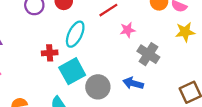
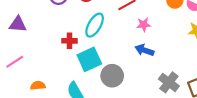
gray cross: (148, 54) -> (169, 82), moved
blue arrow: (133, 83) -> (144, 50), moved

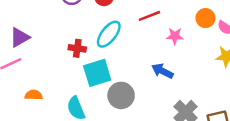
purple triangle: (18, 24) -> (20, 37), moved, turned -42
pink star: (144, 25) -> (175, 36), moved

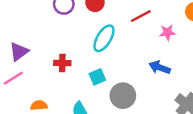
red cross: (77, 48) -> (62, 63), moved
cyan square: (97, 73) -> (97, 77), size x0.6

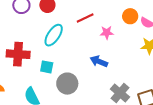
red cross: (62, 63) -> (18, 54), size x1.6
cyan square: (97, 77) -> (47, 67), turned 32

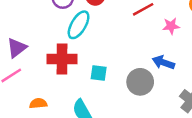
cyan ellipse: (54, 35) -> (79, 25), moved
gray circle: (67, 84) -> (140, 82), moved

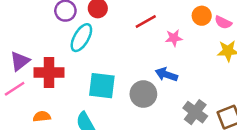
red cross: (62, 59) -> (49, 73), moved
cyan square: (99, 73) -> (102, 86), size x1.6

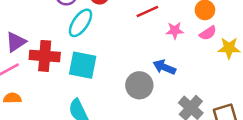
pink semicircle: (223, 22) -> (208, 33), moved, turned -63
cyan square: (102, 86) -> (83, 65), moved
orange semicircle: (42, 116) -> (12, 98), moved

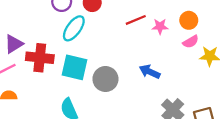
pink star: (175, 30) -> (160, 26), moved
gray circle: (139, 85) -> (105, 79), moved

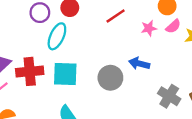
pink star: (160, 26) -> (149, 28), moved
gray circle: (105, 79) -> (110, 78), moved

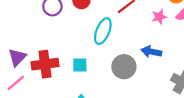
cyan ellipse: (57, 36) -> (103, 31), moved
cyan square: (65, 74) -> (80, 65), size x0.6

